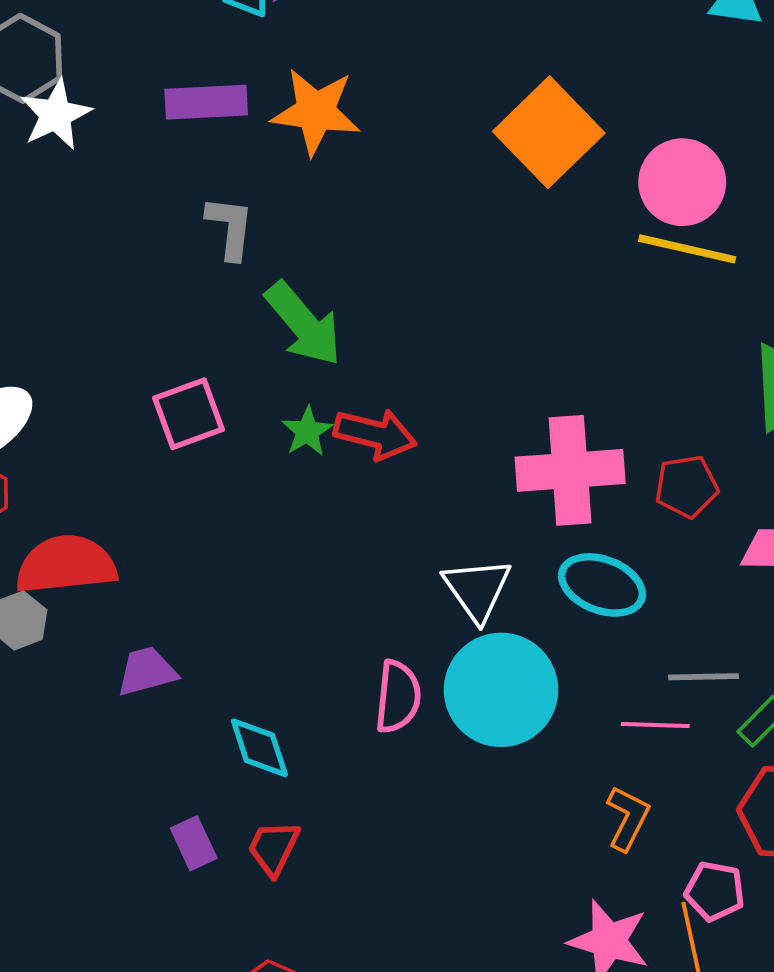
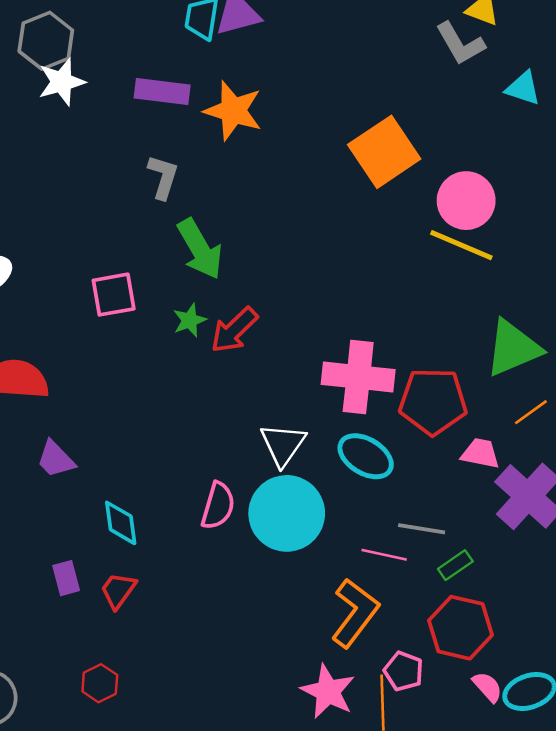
red arrow: (375, 434) -> (234, 330), turned 112
red pentagon: (687, 486) -> (433, 401), size x1.6
purple trapezoid: (147, 671) -> (56, 459), turned -129
orange L-shape: (628, 818) -> (355, 613), size x1.6

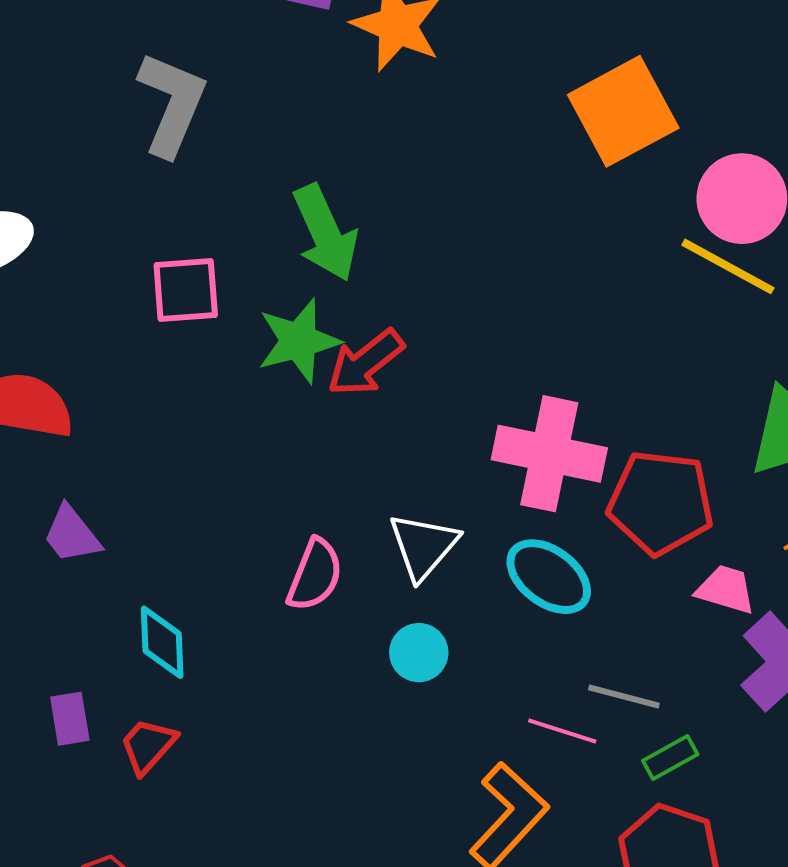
gray L-shape: (163, 177) -> (172, 104), moved, size x1.5
green star: (190, 320) -> (299, 341), size x1.6
pink semicircle: (218, 506) -> (315, 575), moved
cyan circle: (287, 513) -> (419, 653), size x0.5

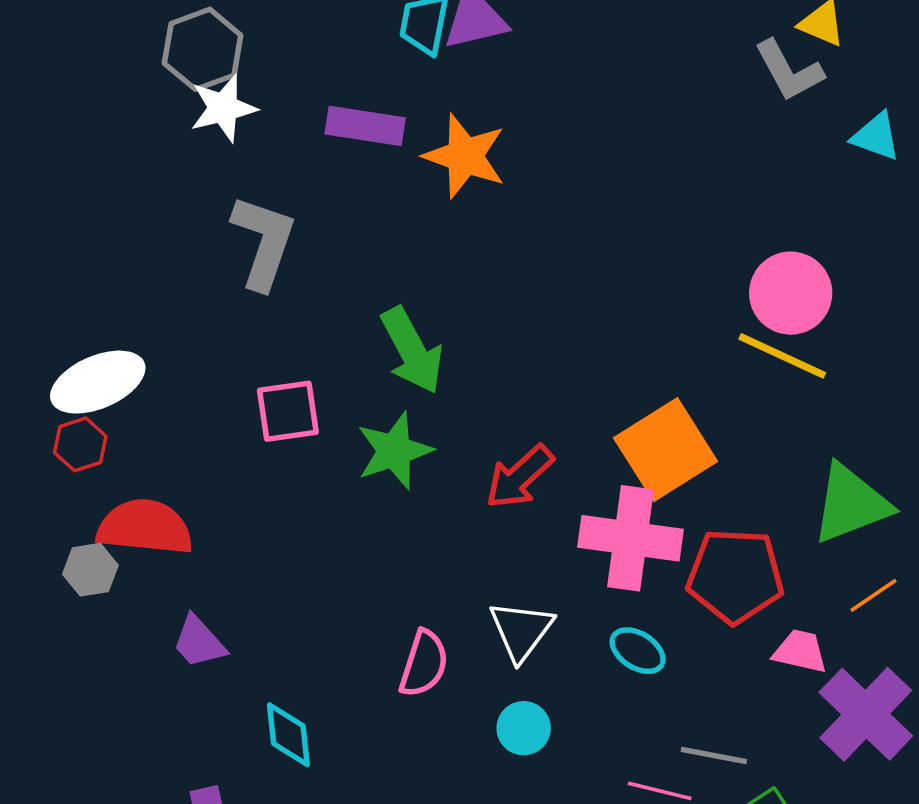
orange square: (623, 111) -> (666, 450), moved
red arrow: (366, 363) -> (520, 477), moved
cyan ellipse: (549, 577) -> (638, 651), size x0.7

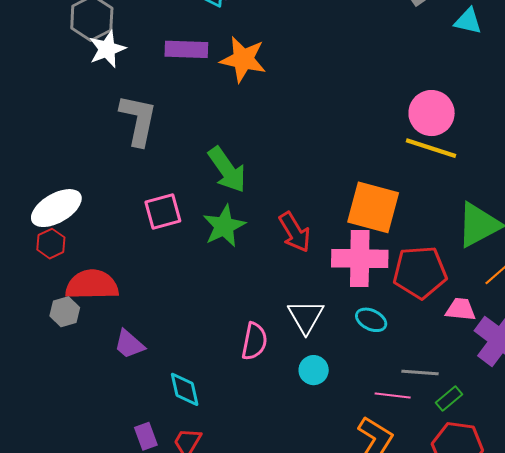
orange square: (666, 450) -> (373, 207), turned -36
red arrow: (520, 477) -> (295, 232), turned -72

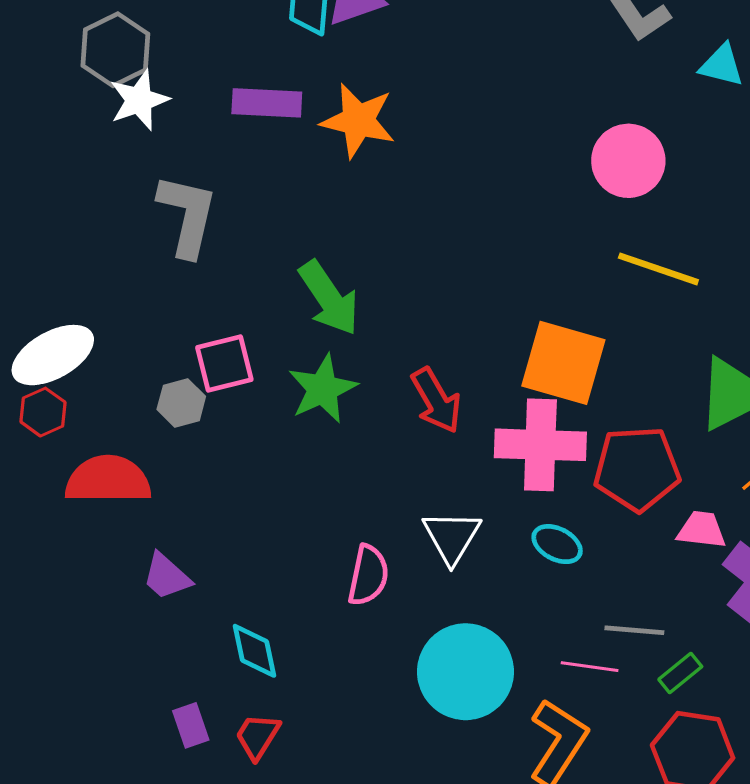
pink circle: (432, 113) -> (628, 161), moved
gray hexagon: (65, 312) -> (181, 403), moved
cyan circle: (314, 370) -> (465, 672), moved, size x2.0

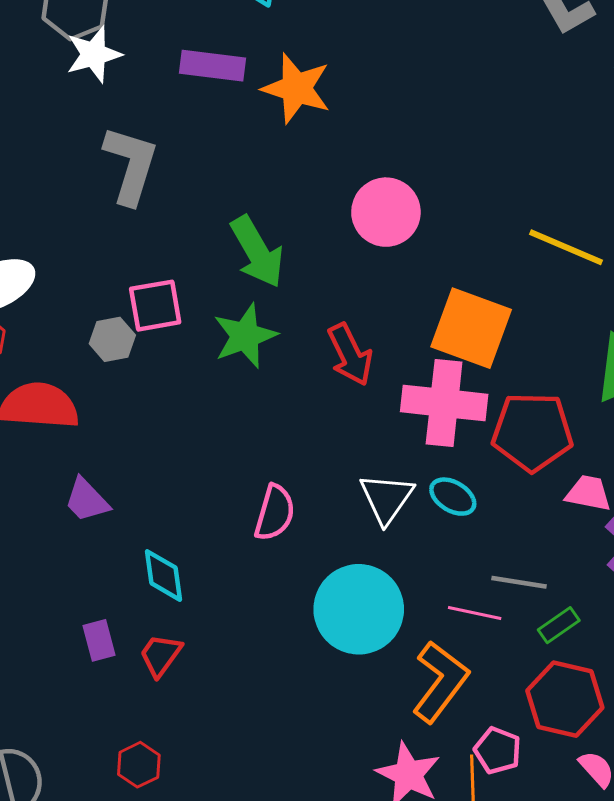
pink circle: (628, 161) -> (386, 212), moved
white triangle: (452, 537) -> (386, 498), moved

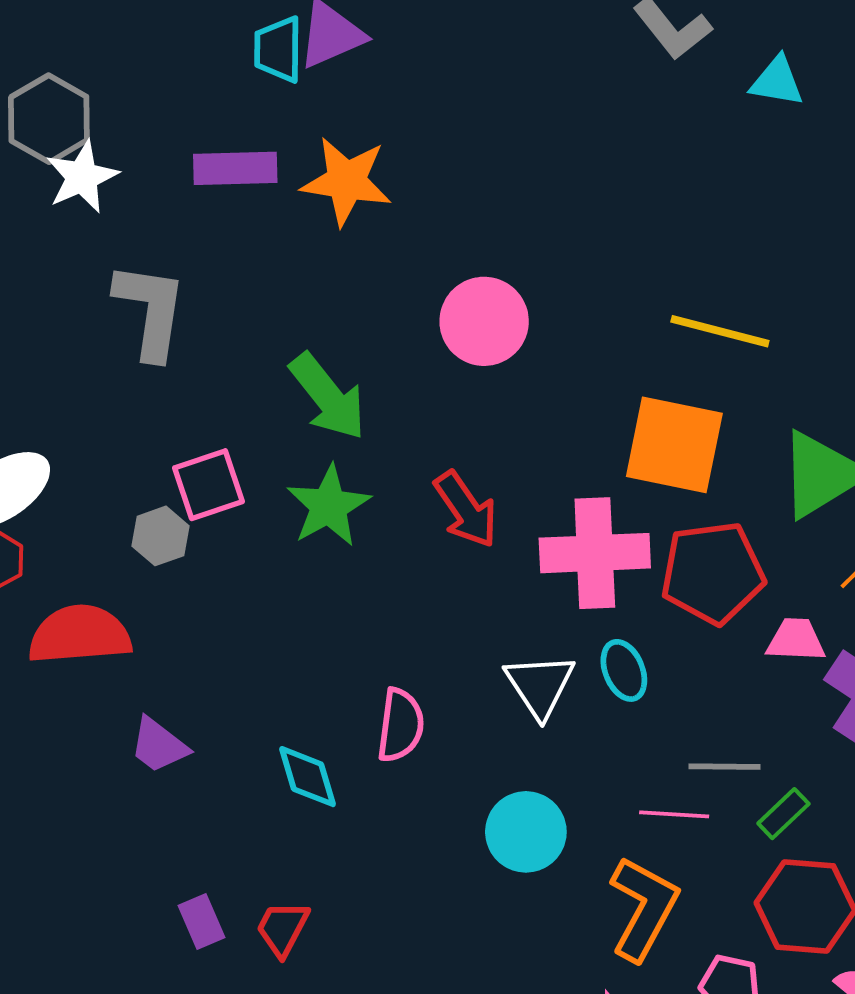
orange square: (471, 328) -> (674, 445), moved
cyan ellipse: (453, 497) -> (624, 670), turned 45
cyan diamond: (164, 575) -> (308, 777), moved
cyan circle: (359, 609) -> (526, 832), size x0.7

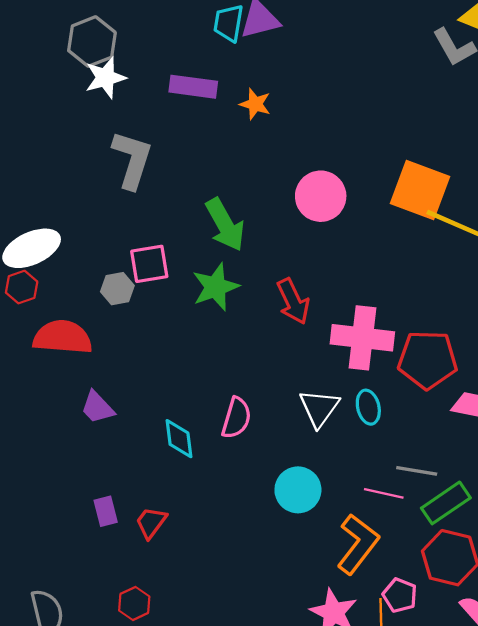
orange star: (346, 181) -> (255, 104), size x0.6
orange square: (674, 445) -> (420, 190), moved
green rectangle: (783, 814) -> (446, 503), size x1.6

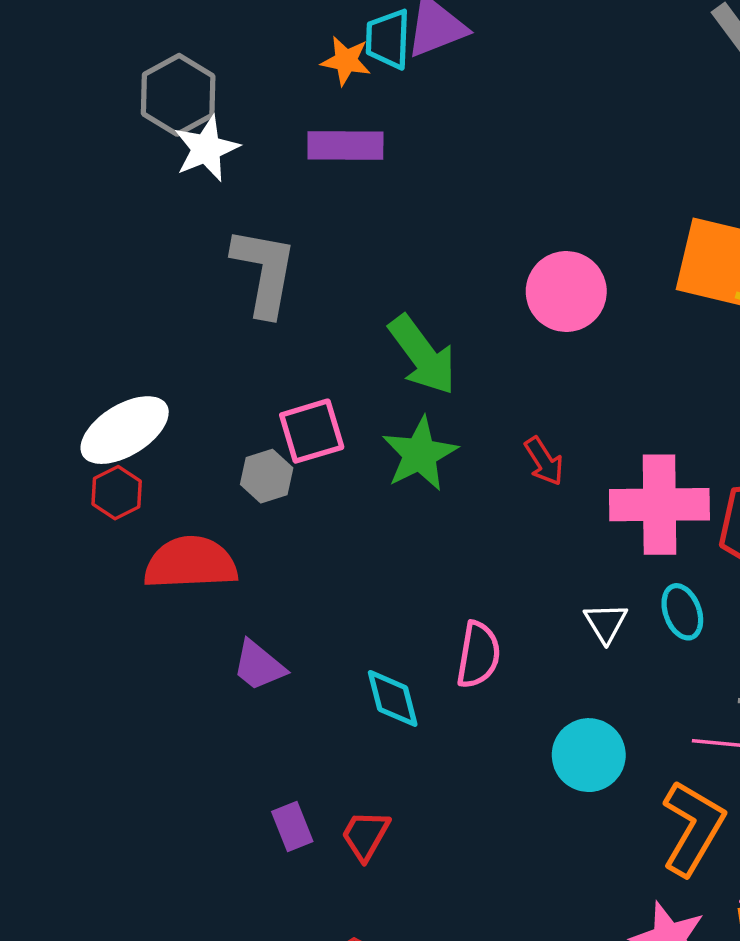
orange star: (255, 104) -> (346, 61), moved
red arrow: (293, 301) -> (544, 461), size x0.7
white triangle: (319, 408) -> (606, 623), size x0.7

